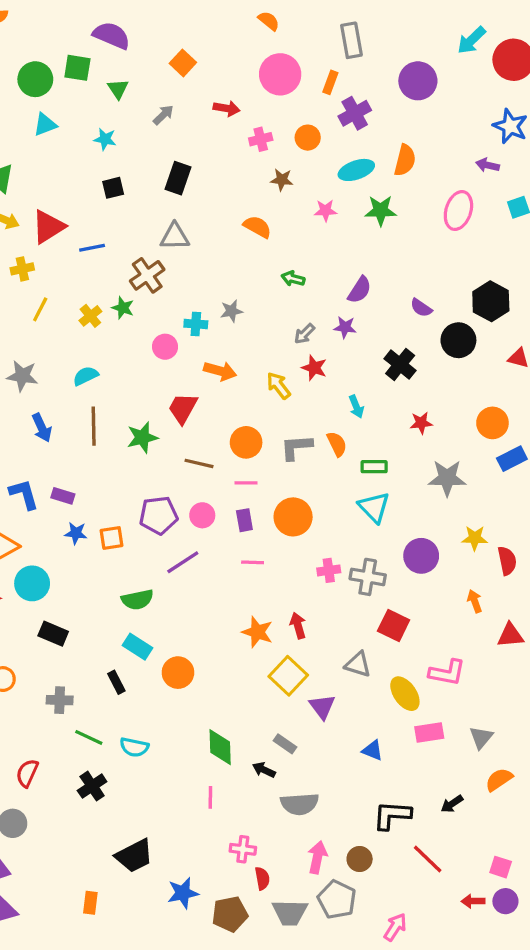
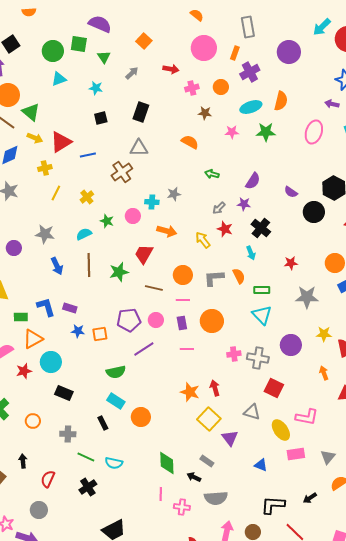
green star: (123, 308) -> (107, 221), moved
black cross: (400, 365) -> (261, 228), moved
pink cross: (243, 849) -> (182, 507), moved

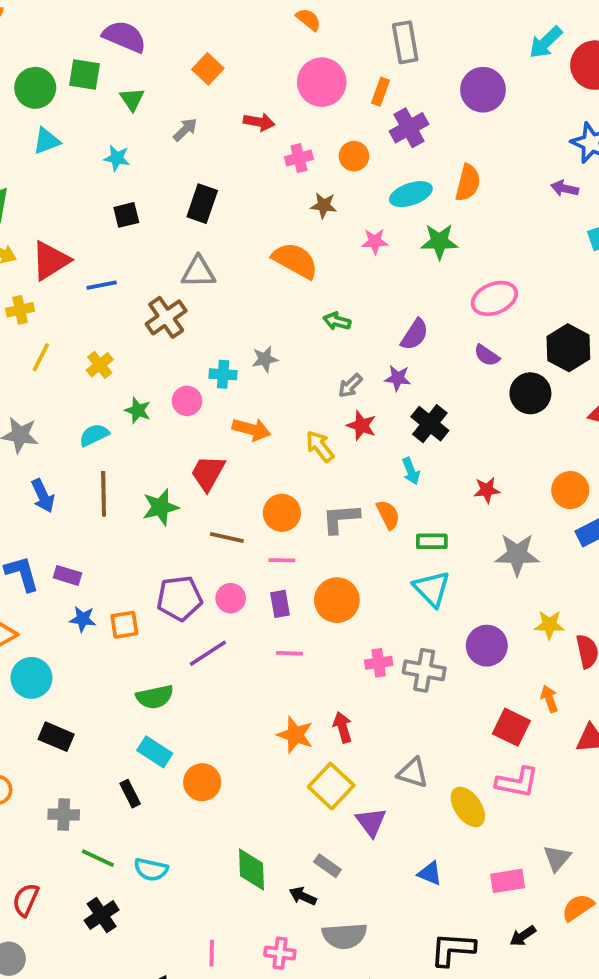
pink ellipse: (314, 132) -> (494, 298), moved, turned 50
orange semicircle: (190, 142) -> (295, 260), size x1.4
red square: (274, 388) -> (511, 727), moved
pink rectangle: (296, 454) -> (508, 881), moved
pink line: (161, 494) -> (212, 953), moved

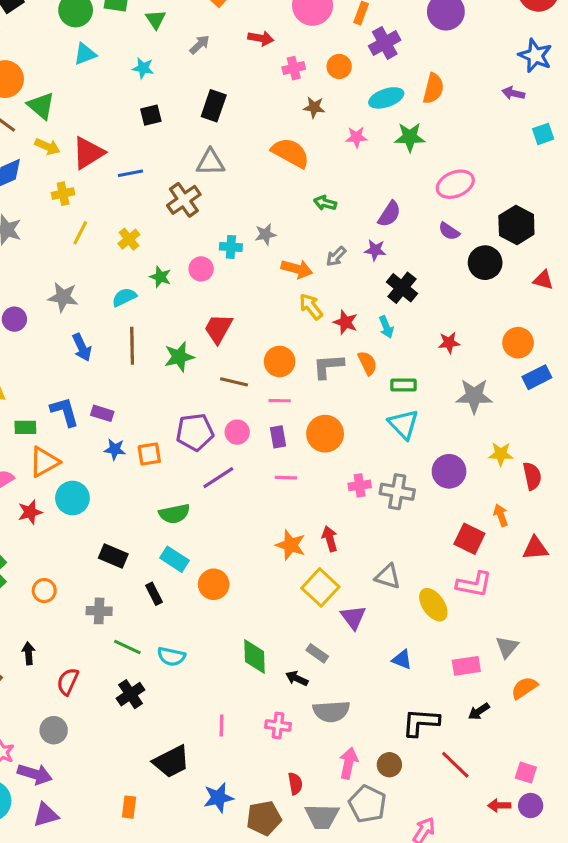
red star: (362, 426) -> (345, 322), moved
orange arrow: (252, 429) -> (297, 269), moved
black rectangle: (56, 737) -> (113, 556), moved

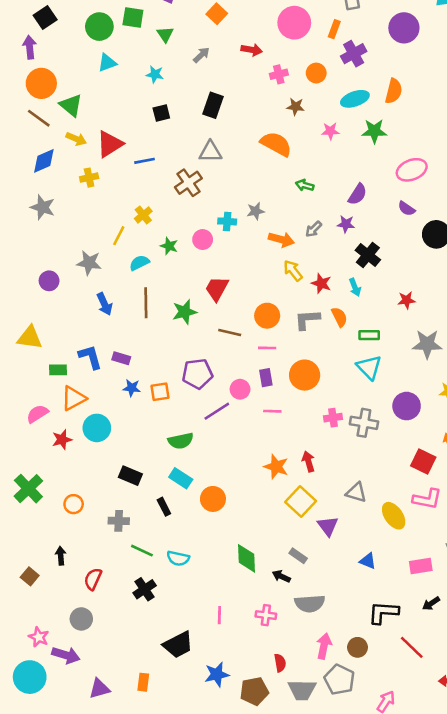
yellow line: (80, 233) -> (119, 236), moved
pink circle: (237, 432) -> (240, 389), moved
purple triangle: (46, 815) -> (99, 689), moved

